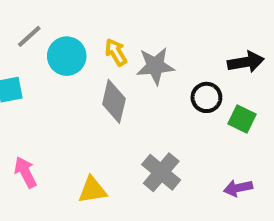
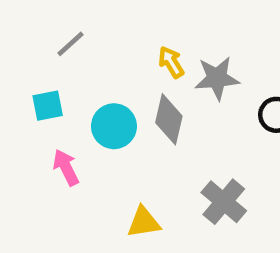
cyan circle: (67, 56) -> (114, 126), moved
pink arrow: (25, 172) -> (66, 167), moved

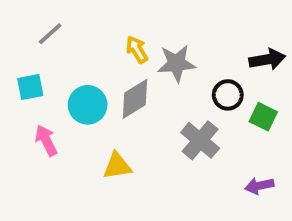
gray diamond: (169, 119) -> (135, 99), turned 45
gray cross: (224, 202) -> (200, 140), moved
yellow triangle: (144, 222) -> (117, 166), moved

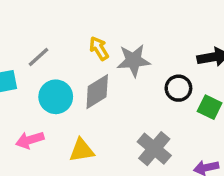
gray line: (50, 34) -> (38, 57), moved
pink arrow: (46, 140) -> (30, 140), moved, turned -80
gray cross: (200, 140) -> (154, 149), moved

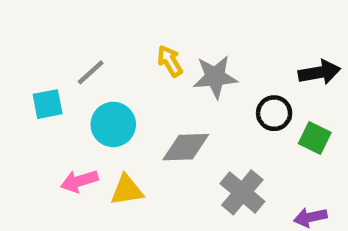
gray diamond: (97, 92) -> (186, 147), moved, turned 30
yellow triangle: (82, 150) -> (127, 190), moved

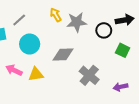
black circle: (274, 113) -> (104, 30), moved
pink arrow: (79, 181) -> (14, 70), turned 42

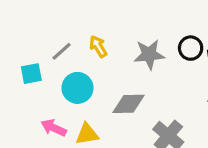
yellow arrow: (56, 15) -> (98, 47), moved
black circle: (104, 30) -> (191, 48), moved

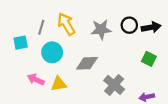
yellow arrow: (98, 47) -> (66, 24), size x1.5
gray line: (62, 51) -> (41, 27), turned -32

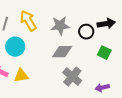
black circle: (129, 25) -> (86, 32), moved
gray diamond: (87, 63) -> (62, 52), moved

